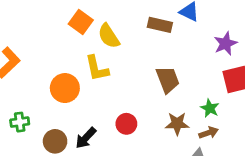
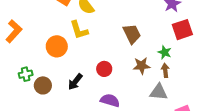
brown arrow: (209, 133) -> (165, 70), turned -72
brown circle: (55, 141) -> (43, 85), moved

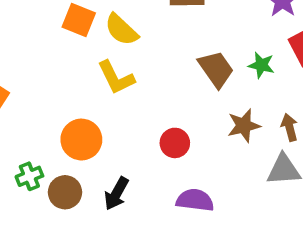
orange circle: (57, 46) -> (81, 140), moved
green star: (165, 52) -> (261, 65), moved
black arrow: (75, 82) -> (116, 194), moved

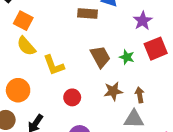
yellow semicircle: (121, 30) -> (26, 46), moved
yellow L-shape: (116, 78) -> (54, 65), moved

